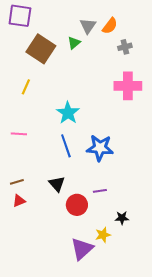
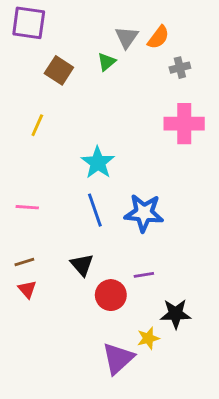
brown square: (41, 49) -> (59, 70), size x0.7
pink line: (19, 134) -> (27, 207), moved
red triangle: (19, 201) -> (27, 289), turned -48
black star: (122, 218) -> (176, 314), size x1.5

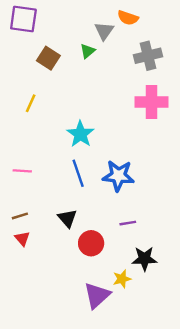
orange semicircle: (158, 37) -> (128, 18), moved, turned 72
gray cross: (180, 68) -> (148, 56), size x1.6
purple line: (144, 275) -> (128, 223), moved

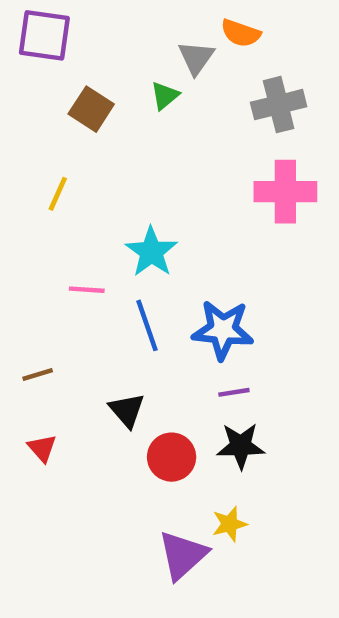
pink line: (22, 171) -> (87, 290), moved
brown line: (20, 216) -> (38, 374), moved
purple line: (128, 223) -> (234, 392), moved
black star: (144, 259) -> (241, 446), moved

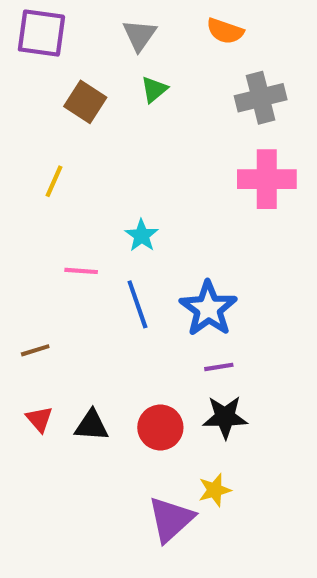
gray triangle: (196, 58) -> (140, 35), moved
cyan star: (151, 252) -> (142, 235), size x0.7
blue star: (223, 330) -> (208, 309), turned 30
black triangle: (127, 410) -> (92, 425), moved, turned -45

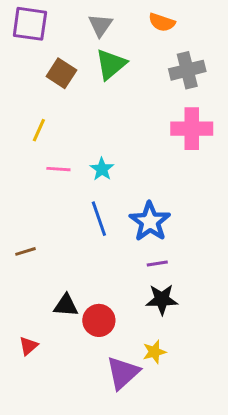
green triangle: (154, 89) -> (111, 64), size x1.6
pink line: (81, 271) -> (58, 169), moved
red triangle: (39, 419) -> (28, 346), moved, turned 30
red circle: (160, 427) -> (99, 320), moved

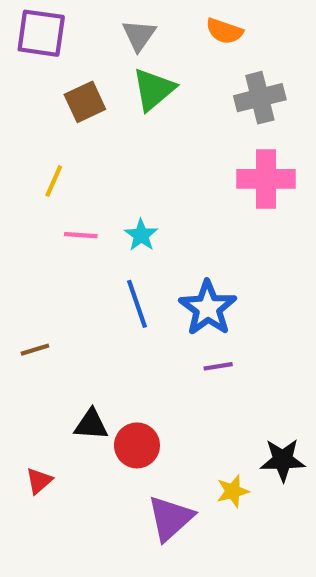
brown square: (61, 73) -> (85, 102), turned 32
black star: (162, 299) -> (283, 460), moved
yellow star: (154, 352) -> (233, 491), moved

